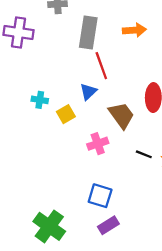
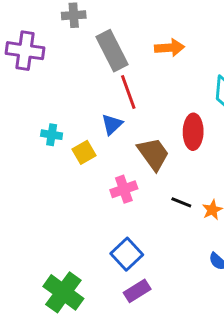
gray rectangle: (88, 32) -> (112, 51), turned -36
blue square: (100, 196) -> (127, 254), turned 30

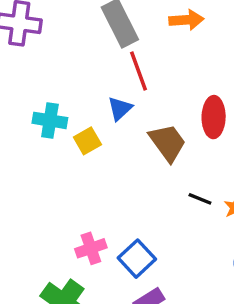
cyan cross: (52, 135) -> (50, 120), size x1.4
pink cross: (124, 189) -> (91, 248), moved

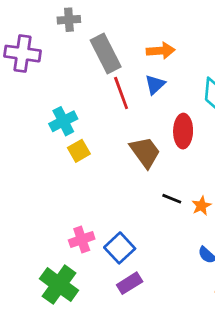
blue triangle: (120, 109) -> (155, 85), moved
cyan cross: (50, 120) -> (63, 121), moved, turned -36

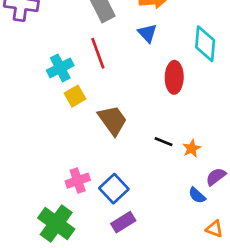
blue triangle: (155, 85) -> (147, 33), turned -30
red line: (121, 93) -> (98, 53), moved
brown trapezoid: (145, 152) -> (113, 120), moved

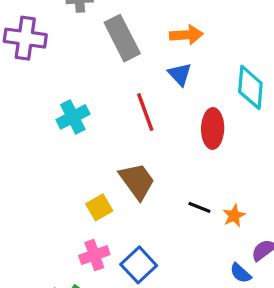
red line: (98, 53) -> (145, 112), moved
yellow square: (75, 96) -> (99, 207), moved

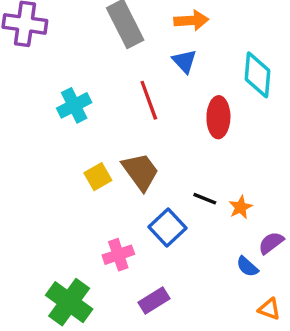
yellow square: (99, 207) -> (98, 177), moved
pink cross: (94, 255) -> (118, 255), moved
blue square: (139, 265) -> (168, 228), moved

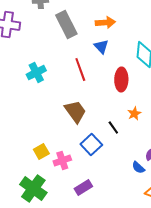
yellow square: (98, 177) -> (41, 152), moved
black line: (205, 199) -> (113, 128), turned 32
orange star: (240, 207) -> (134, 114), moved

